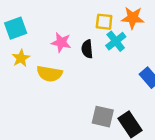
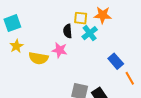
pink star: (61, 42) -> (60, 50), moved
black semicircle: (87, 49) -> (68, 31), moved

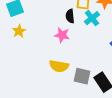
yellow semicircle: (38, 58) -> (59, 66), moved

